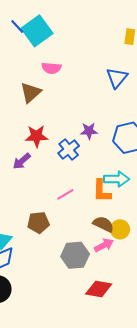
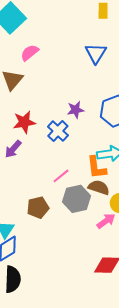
pink semicircle: (51, 68) -> (30, 53), turned 144
brown semicircle: (103, 224) -> (99, 187), moved
gray hexagon: (75, 255) -> (76, 199), moved

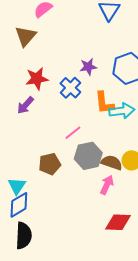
orange L-shape: (96, 168) -> (104, 103), moved
brown semicircle: (99, 187) -> (112, 163), moved
pink arrow: (106, 221) -> (107, 185), moved, turned -30

